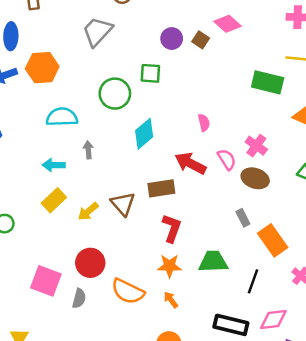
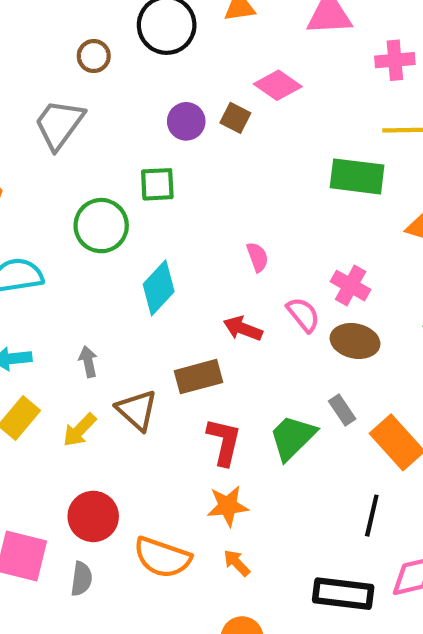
gray arrow: (88, 150) -> (88, 362), moved
red arrow: (190, 163) -> (243, 329), size x0.7
green trapezoid: (213, 262) -> (292, 437), moved, turned -36

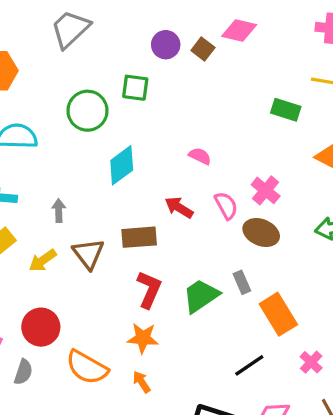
pink diamond: (278, 85) -> (239, 30), turned -32
green rectangle: (357, 176) -> (286, 110), size x0.7
pink semicircle: (257, 257) -> (200, 156), turned -55
black line: (372, 516) -> (249, 365), turned 32

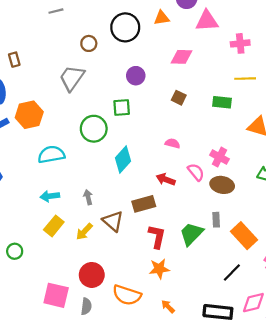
brown square: (203, 49) -> (179, 98), moved
gray rectangle: (242, 282) -> (216, 220), turned 32
orange arrow: (142, 382) -> (168, 306), moved

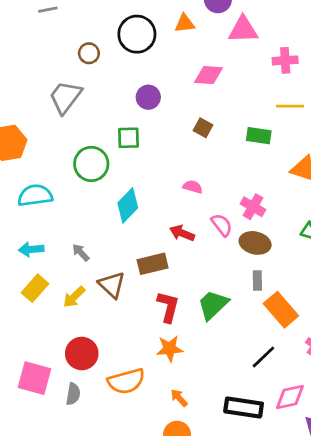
gray arrow: (88, 197) -> (81, 252), turned -32
gray rectangle: (216, 220) -> (257, 281), moved
orange semicircle: (127, 295) -> (126, 381), turned -36

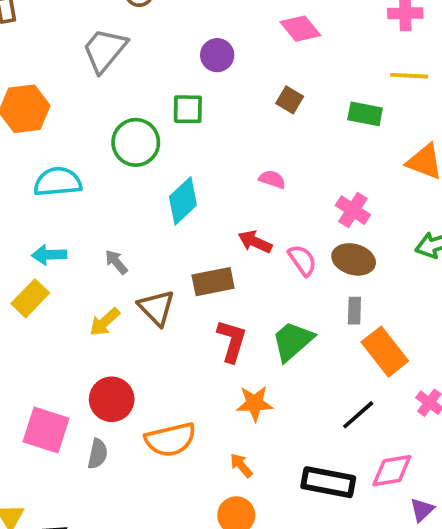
pink diamond: (208, 75) -> (300, 29), turned 44
pink semicircle: (222, 225) -> (302, 260), moved
yellow rectangle: (35, 288) -> (30, 298), moved
orange star: (170, 349) -> (255, 403), moved

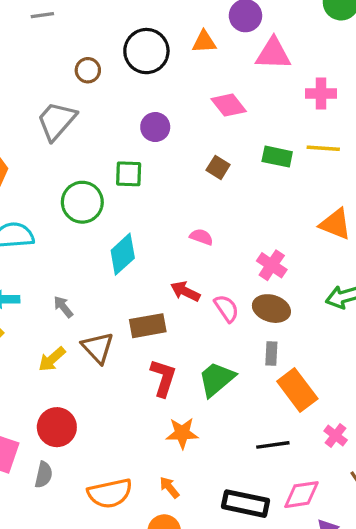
green rectangle: (365, 114) -> (277, 157), moved
black line: (358, 415) -> (273, 445), turned 32
orange semicircle: (170, 440) -> (110, 493), moved

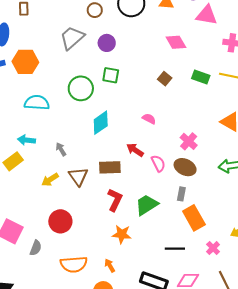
purple circle: (155, 127) -> (107, 43), moved
red circle: (57, 427) -> (60, 221), moved

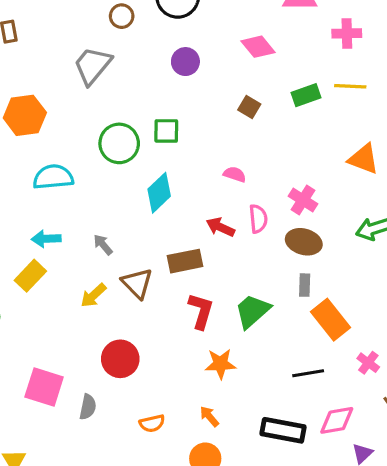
purple circle: (107, 43) -> (185, 62), moved
green square: (111, 75) -> (166, 131), moved
green rectangle: (201, 77) -> (306, 95), turned -30
pink semicircle: (158, 163) -> (258, 219), moved, turned 30
orange semicircle: (74, 264) -> (152, 423), size x0.6

